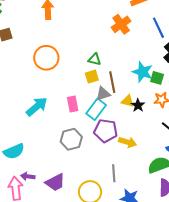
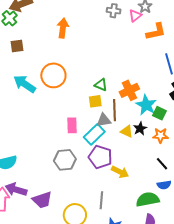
orange cross: (121, 24) -> (129, 90), moved
black star: (138, 105) -> (140, 129), moved
cyan arrow: (37, 107) -> (25, 84), moved, turned -115
purple arrow: (28, 176) -> (16, 190), size x1.5

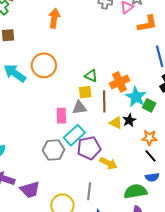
gray triangle: (104, 120) -> (79, 108), moved
cyan rectangle: (94, 134) -> (74, 135), moved
orange star: (160, 135) -> (149, 138), moved
purple pentagon: (100, 157) -> (89, 148), turned -30

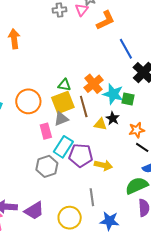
orange circle: (44, 65) -> (28, 101), moved
yellow square: (85, 92) -> (63, 102), size x1.6
purple pentagon: (89, 148) -> (81, 155), turned 30

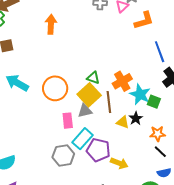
yellow square: (63, 102) -> (89, 95), turned -30

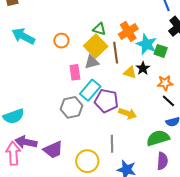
orange circle: (55, 88) -> (61, 41), size x0.6

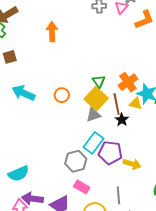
green triangle: (99, 29) -> (99, 81), turned 40
black star: (143, 68) -> (122, 120), moved
pink rectangle: (75, 72) -> (82, 187), moved, turned -49
yellow triangle: (130, 72) -> (136, 104), moved

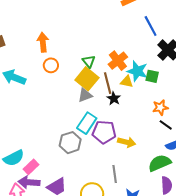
orange arrow: (52, 32) -> (43, 42), moved
orange circle: (62, 95) -> (51, 65), moved
pink rectangle: (82, 187) -> (31, 167), moved, turned -70

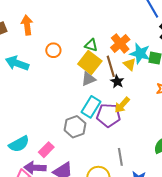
orange arrow: (43, 42) -> (27, 25), moved
green triangle: (89, 61) -> (91, 45), turned -32
yellow triangle: (127, 82) -> (130, 64), turned 32
yellow arrow: (127, 142) -> (122, 105), moved, turned 120
pink rectangle: (31, 167) -> (46, 150), moved

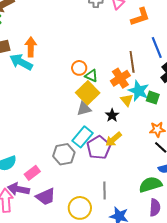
orange circle: (53, 50) -> (79, 68), moved
cyan arrow: (17, 63) -> (21, 62), moved
brown line: (111, 66) -> (132, 62), moved
purple pentagon: (109, 115) -> (99, 148), turned 30

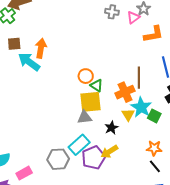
yellow square: (88, 93) -> (90, 102), turned 30

